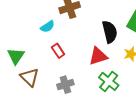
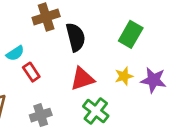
cyan semicircle: (47, 27) -> (15, 53), moved
black semicircle: (110, 32) -> (76, 37), moved

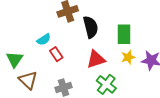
green rectangle: (131, 34) -> (124, 34), moved, turned -30

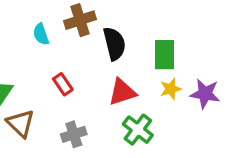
cyan semicircle: (44, 40) -> (41, 34), moved, turned 104

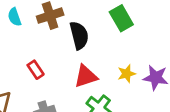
cyan semicircle: (41, 34) -> (14, 17), moved
green rectangle: (164, 55) -> (121, 18), moved, turned -30

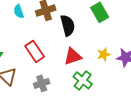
red rectangle: (36, 70) -> (35, 51), size x1.5

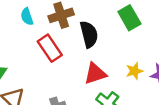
red rectangle: (35, 51) -> (50, 48), moved

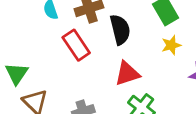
yellow star: (134, 71) -> (171, 45), moved

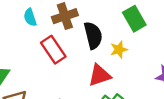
yellow star: (171, 45) -> (119, 50), moved

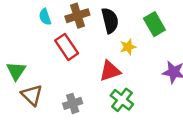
green rectangle: (134, 19) -> (154, 24), moved
black semicircle: (93, 35) -> (110, 20), moved

